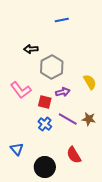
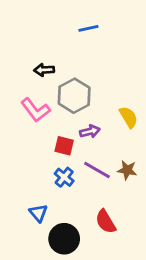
pink L-shape: (21, 90) -> (36, 110), moved
blue triangle: (17, 149) -> (38, 213), moved

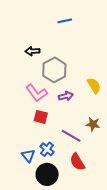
pink L-shape: (36, 110) -> (37, 93), moved
red square: (64, 146) -> (41, 117), moved
purple line: (97, 170) -> (71, 136), moved
blue cross: (64, 177) -> (47, 149), moved

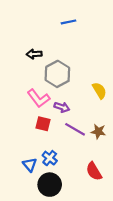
purple arrow: (66, 96) -> (62, 107), moved, turned 32
purple line: (71, 136) -> (75, 129), moved
red semicircle: (77, 162) -> (94, 171), moved

